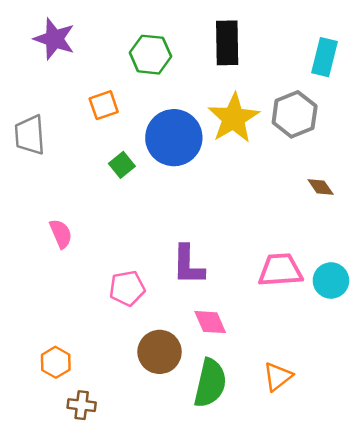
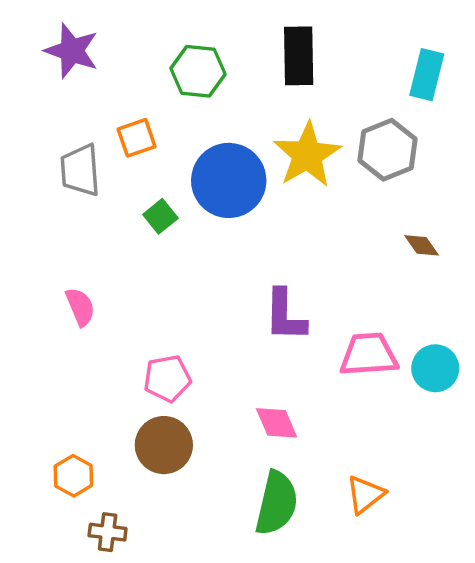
gray trapezoid: (30, 135) -> (80, 170), moved
purple L-shape: (188, 265) -> (285, 315), moved
brown circle: (160, 352) -> (164, 445), moved

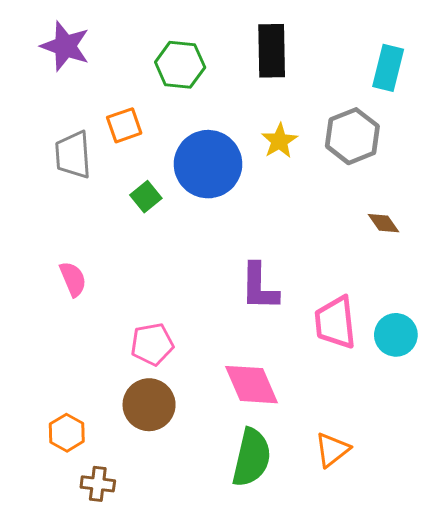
yellow star: (307, 155) -> (279, 141), size x0.6
pink trapezoid: (369, 355) -> (335, 322), turned -92
pink diamond: (277, 423) -> (251, 385), size x1.4

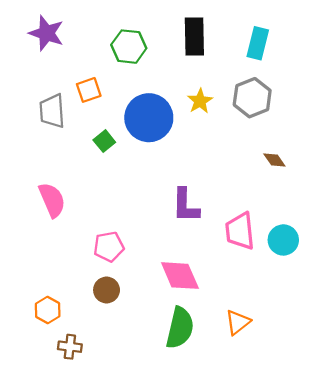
cyan rectangle: (388, 68) -> (258, 43), moved
pink semicircle: (73, 279) -> (52, 200), size x1.4
brown circle: (149, 405) -> (107, 290), size x0.7

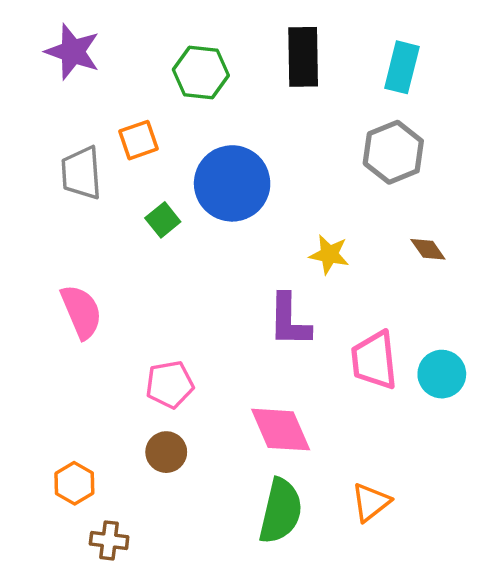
yellow star: (200, 101) -> (329, 254), moved, turned -30

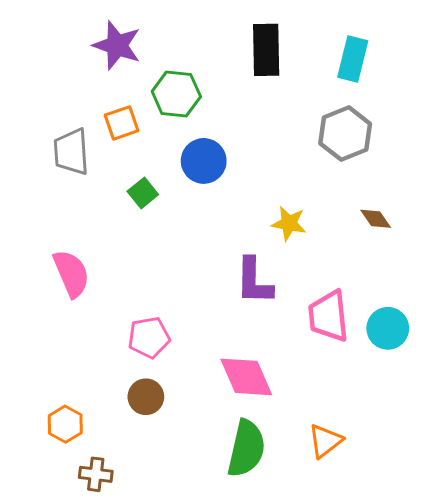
purple star: (73, 52) -> (117, 45), moved
green hexagon: (201, 72) -> (176, 94), moved
blue circle: (232, 183) -> (204, 161), size x0.7

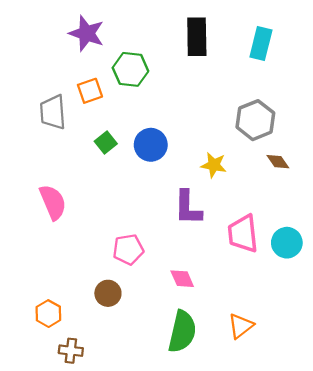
gray hexagon: (345, 134) -> (255, 120), moved
blue circle: (204, 161) -> (151, 145), moved
pink pentagon: (149, 337) -> (128, 249), moved
pink diamond: (246, 377) -> (182, 279), size x0.6

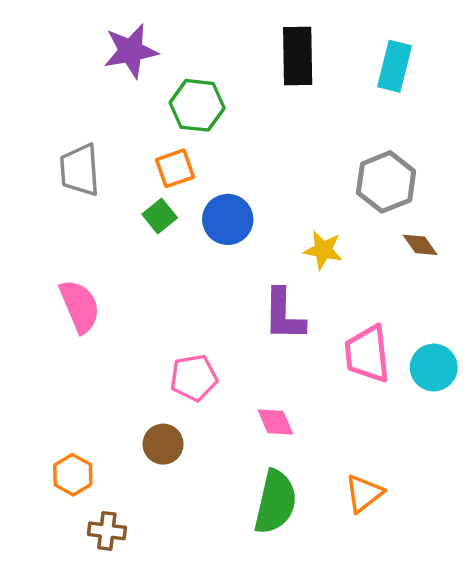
purple star: (87, 33) -> (131, 51), turned -30
orange square: (90, 91) -> (175, 168), moved

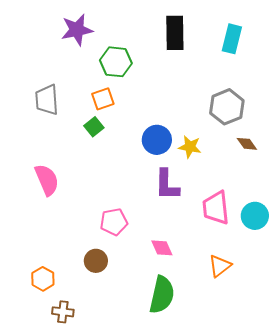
blue circle: (228, 219) -> (157, 140), moved
orange triangle: (364, 493) -> (220, 266), moved

